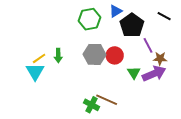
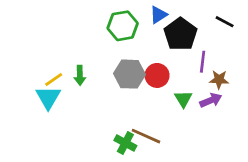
purple line: (148, 45) -> (203, 62), turned 35
purple arrow: (154, 74) -> (211, 100), size x0.7

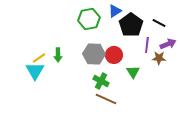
black line: (225, 22) -> (159, 23), moved
purple arrow: (211, 100) -> (168, 44), moved
green cross: (125, 143) -> (101, 81), moved

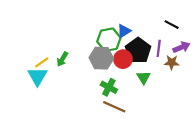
blue triangle: (115, 11) -> (124, 31), moved
green hexagon: (89, 19) -> (109, 40), moved
black pentagon: (131, 25) -> (138, 50), moved
green arrow: (58, 55) -> (62, 59), turned 32

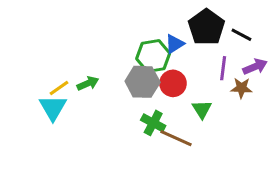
black pentagon: (138, 50) -> (206, 27), moved
green arrow: (62, 59) -> (88, 83), turned -144
brown line: (114, 107) -> (176, 138), moved

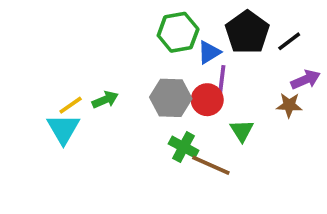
black line: (241, 35) -> (289, 41), turned -65
green hexagon: (153, 56) -> (178, 32), moved
purple line: (223, 68) -> (222, 80), moved

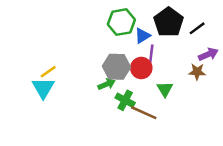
green arrow: (105, 100) -> (107, 84), moved

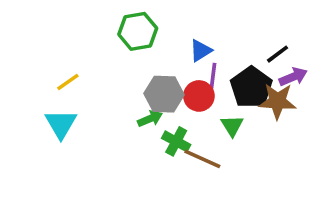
green hexagon: (121, 22) -> (138, 31), moved
black pentagon: (169, 22) -> (251, 87), moved
black line: (197, 28) -> (278, 54), moved
yellow line: (48, 72) -> (68, 82), moved
brown star: (197, 72) -> (278, 101), size x1.5

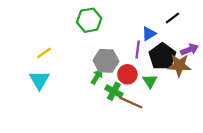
blue triangle: (201, 51) -> (149, 34), moved
black line: (278, 54) -> (173, 18), moved
red circle: (199, 96) -> (127, 74), moved
green arrow: (150, 119) -> (97, 77), turned -35

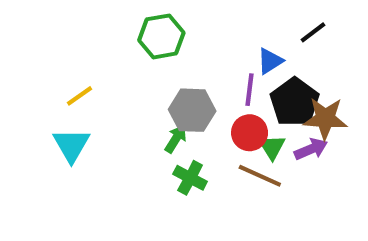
purple arrow: (189, 50) -> (311, 149), moved
red circle: (127, 74) -> (250, 133), moved
green cross: (114, 91) -> (190, 178), moved
brown line: (131, 103) -> (260, 176), moved

